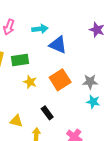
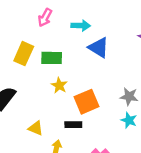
orange square: (60, 80) -> (87, 102), moved
black rectangle: (47, 113) -> (73, 125), turned -64

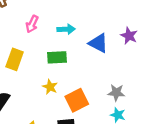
blue triangle: (99, 47) -> (98, 43), moved
green rectangle: (52, 58) -> (57, 57), moved

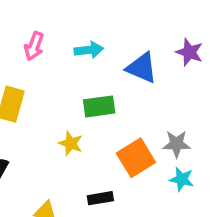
green rectangle: (57, 57) -> (99, 106), moved
orange square: (77, 100) -> (136, 158), moved

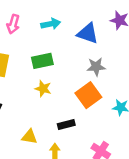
green rectangle: (99, 106) -> (42, 61), moved
gray star: (177, 144) -> (96, 67), moved

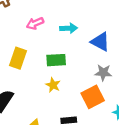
pink arrow: (13, 24) -> (35, 23), turned 42

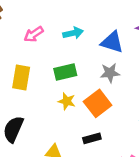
gray star: (103, 73) -> (110, 73), moved
orange square: (93, 97) -> (98, 103), moved

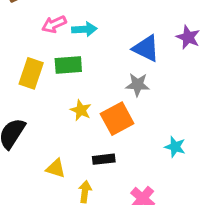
cyan arrow: (73, 33) -> (84, 29), moved
green rectangle: (65, 72) -> (68, 65), moved

